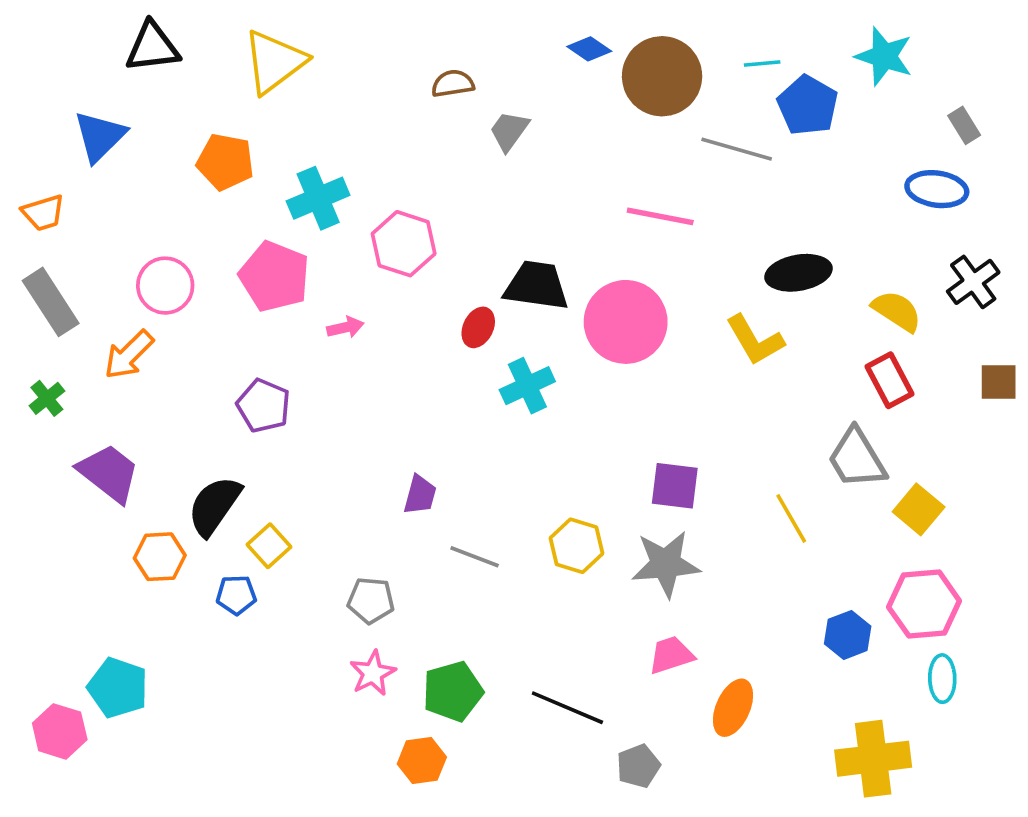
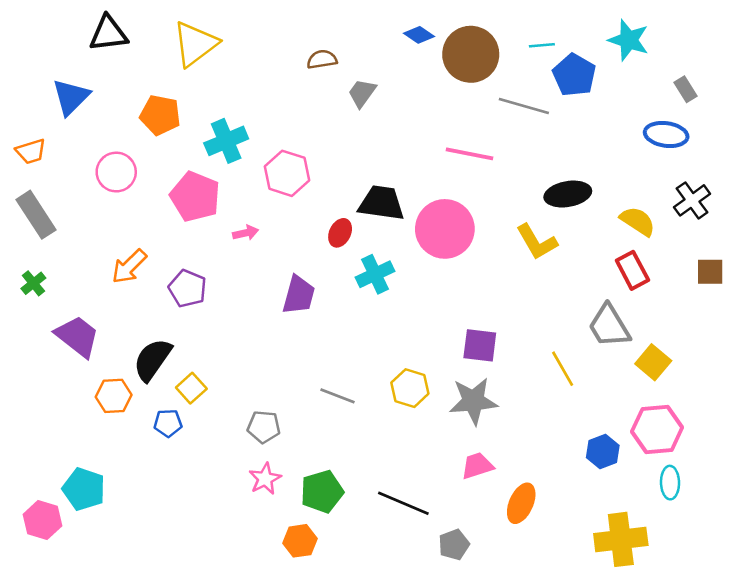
pink circle: (165, 286) -> (116, 172), moved
orange arrow: (129, 355) -> (129, 266), moved
purple trapezoid: (420, 495) -> (299, 295), moved, size x1.4

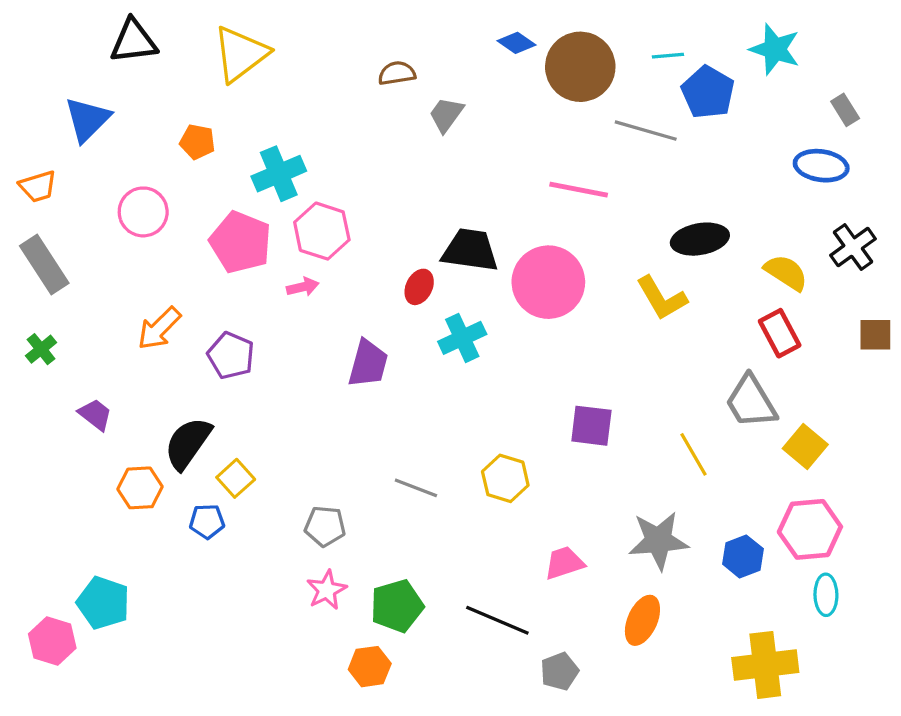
orange pentagon: (160, 115) -> (197, 142), size x0.7
pink hexagon: (287, 173) -> (322, 231), moved
purple trapezoid: (77, 336) -> (95, 415), size x0.6
gray star: (473, 401) -> (658, 541), moved
pink trapezoid: (477, 466) -> (564, 563), moved

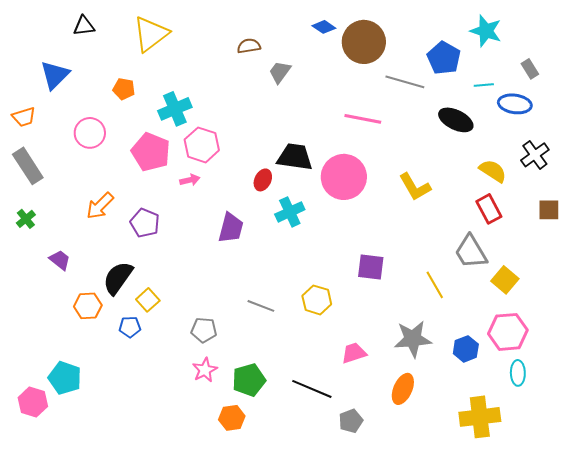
black triangle: (134, 41) -> (84, 26), size x0.7
cyan line: (668, 56) -> (484, 85), moved
black ellipse: (700, 239) -> (456, 120), moved, turned 36

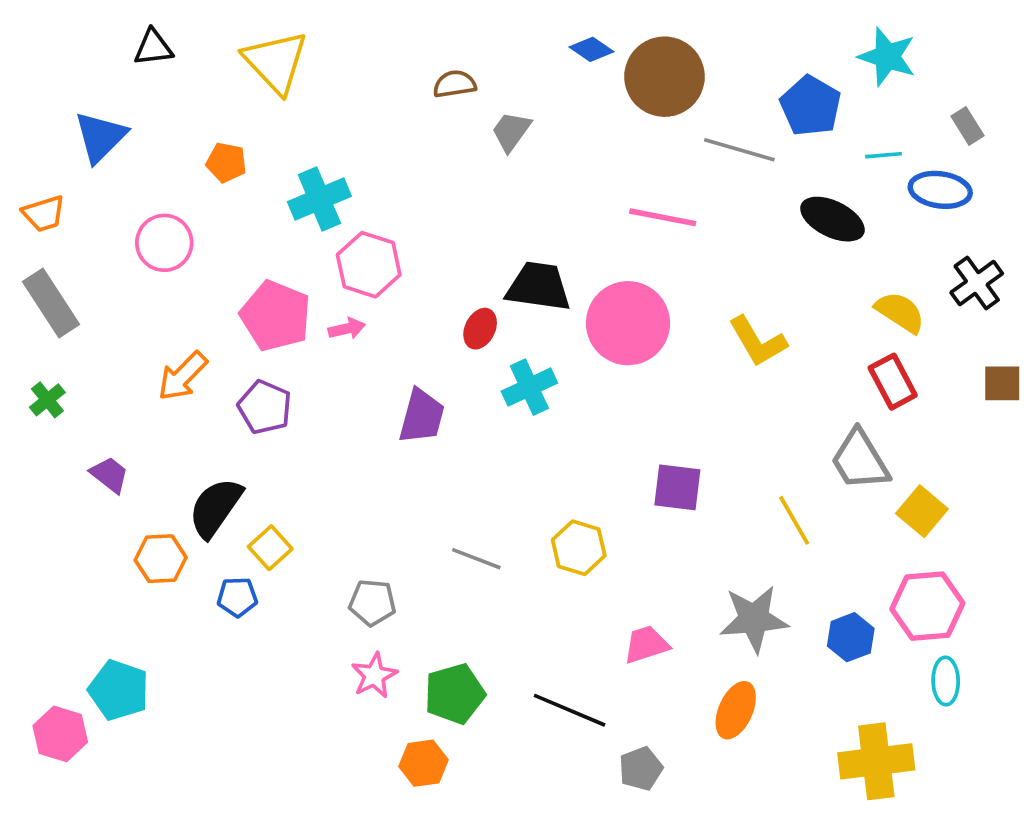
yellow triangle: (151, 34) -> (276, 62), turned -36
pink pentagon: (151, 152) -> (276, 316), moved

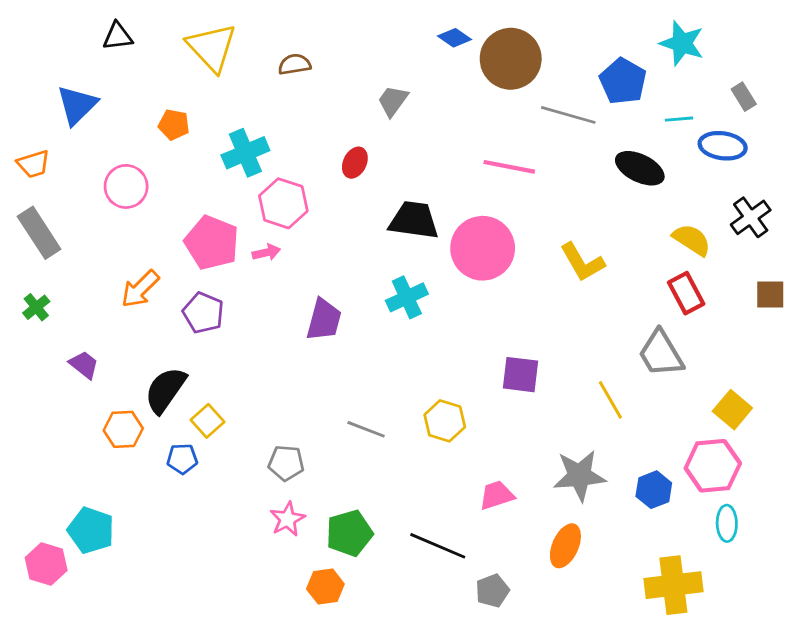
brown semicircle: (455, 84) -> (295, 64), moved
red ellipse: (480, 329) -> (355, 163), moved
yellow square: (922, 511) -> (732, 410), moved

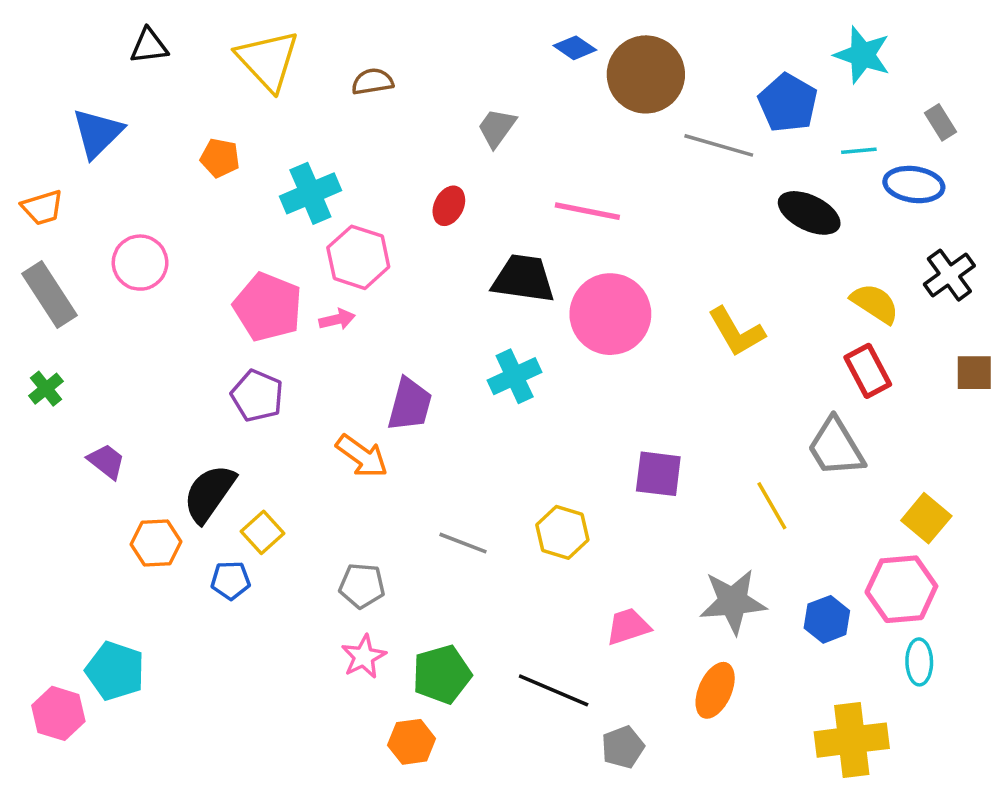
pink line: (509, 167) -> (587, 211), moved
pink circle: (126, 186) -> (140, 263), moved
orange arrow: (140, 289) -> (362, 456), moved, turned -99

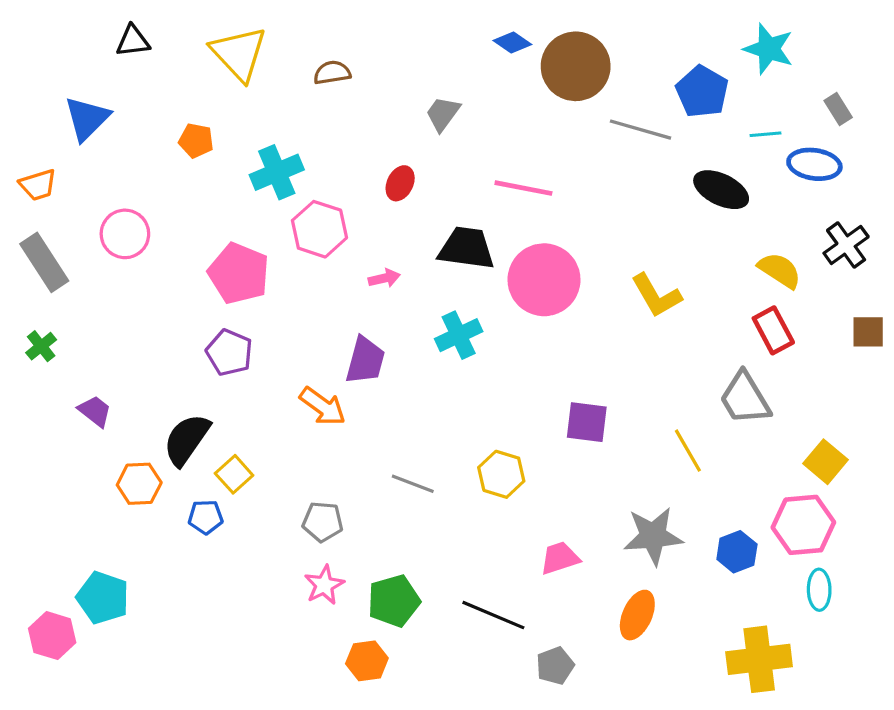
pink arrow: (337, 319) -> (384, 278), moved

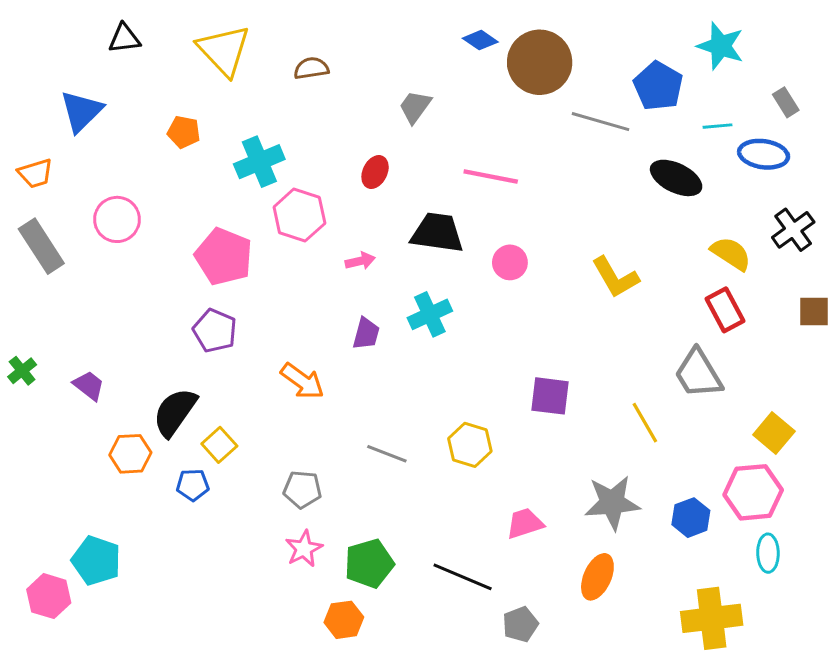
pink circle: (544, 280) -> (510, 262), size x0.5
green cross: (41, 346) -> (22, 371), moved
purple trapezoid: (365, 360) -> (366, 334), moved, size x0.7

